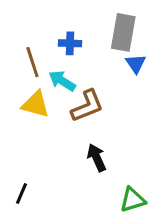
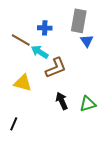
brown line: (32, 62) -> (21, 40), turned -42
yellow triangle: (36, 104) -> (23, 83), moved
green triangle: (133, 200) -> (88, 104), moved

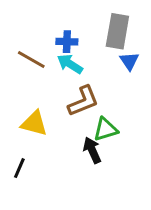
cyan arrow: (40, 52) -> (70, 64), moved
green triangle: (88, 104) -> (106, 129), moved
black line: (14, 124) -> (19, 168), moved

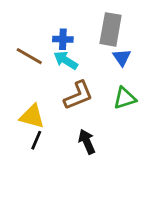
green triangle: (106, 129) -> (125, 98), moved
black line: (19, 168) -> (36, 140), moved

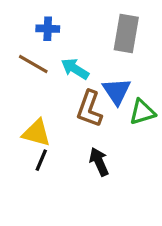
blue cross: (63, 39) -> (48, 29), moved
blue triangle: (122, 57) -> (117, 91), moved, size x1.4
brown L-shape: (78, 95) -> (89, 109), turned 132

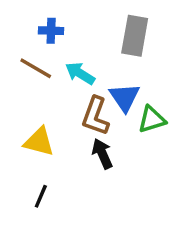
black line: (41, 160) -> (41, 196), moved
black arrow: (99, 162) -> (102, 154), moved

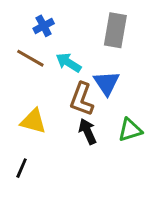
blue cross: (51, 31) -> (44, 26), turned -30
green triangle: (152, 119) -> (130, 130), moved
black line: (41, 196) -> (22, 168), moved

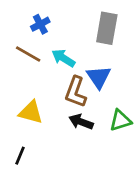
black arrow: (88, 131) -> (81, 122), turned -45

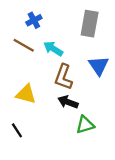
blue triangle: (99, 77) -> (99, 66), moved
green triangle: (120, 120) -> (85, 125), moved
black line: (20, 156) -> (17, 130), turned -56

